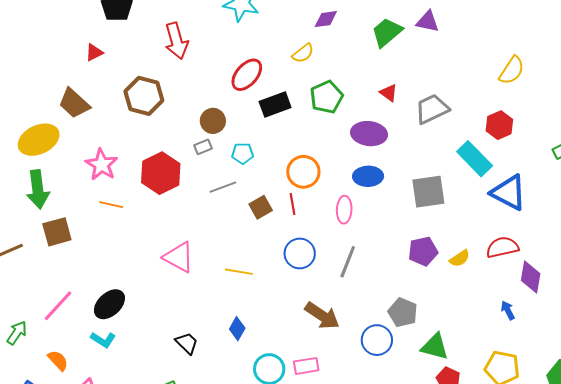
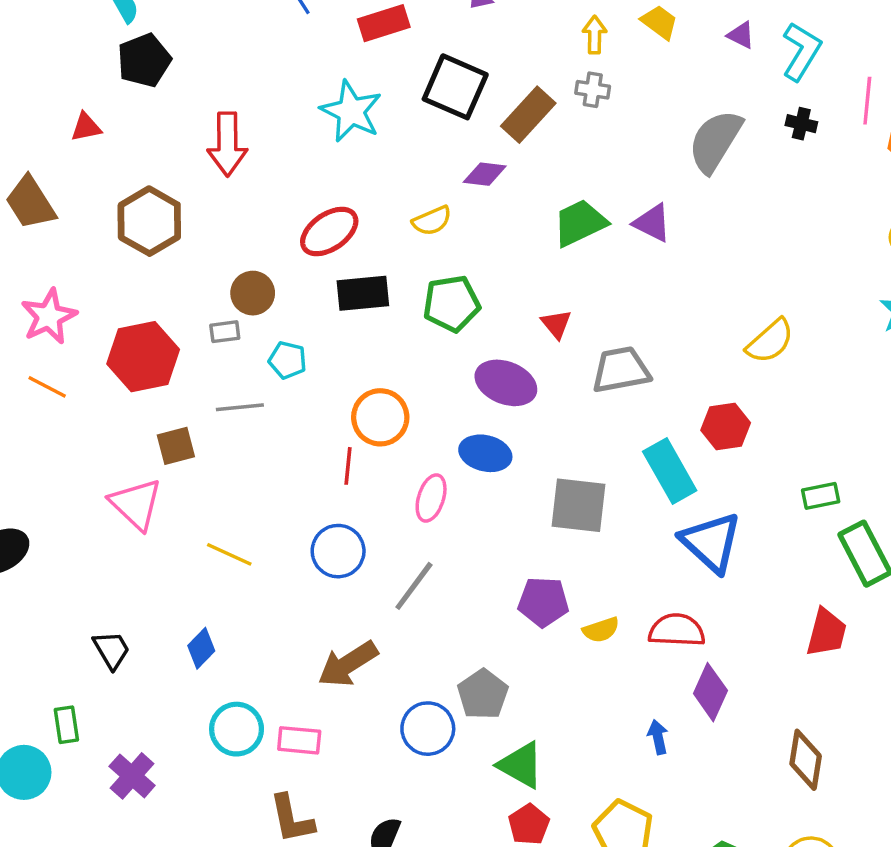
brown square: (261, 207) -> (176, 446), moved
brown arrow: (322, 316) -> (348, 664), turned 99

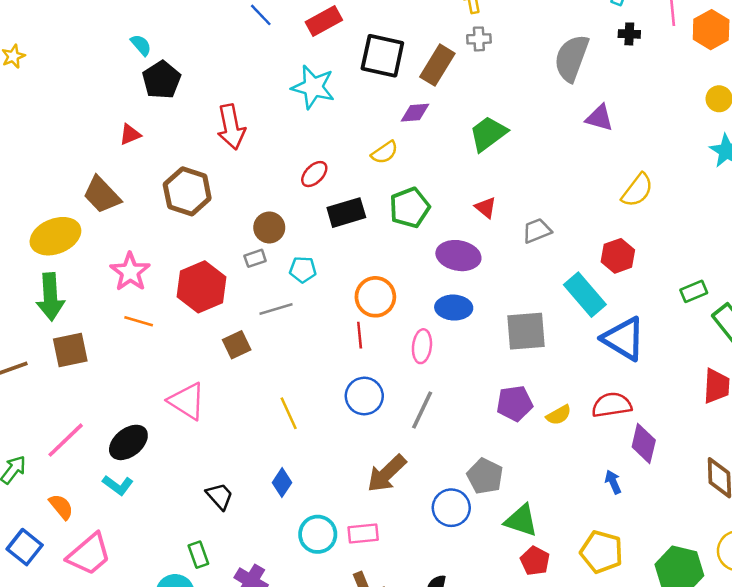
purple triangle: (652, 223) -> (599, 118), moved
red ellipse: (329, 231) -> (314, 174), size x0.7
gray trapezoid: (621, 370) -> (537, 231), size x0.7
pink triangle: (136, 504) -> (187, 401), moved
yellow line: (229, 554) -> (289, 413), turned 52

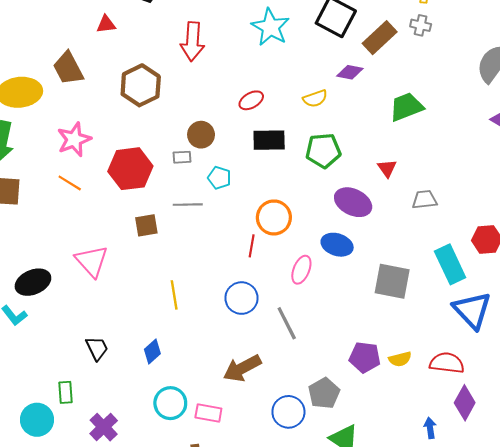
purple pentagon: (515, 403) -> (365, 357), moved
gray line: (422, 410) -> (287, 323), turned -68

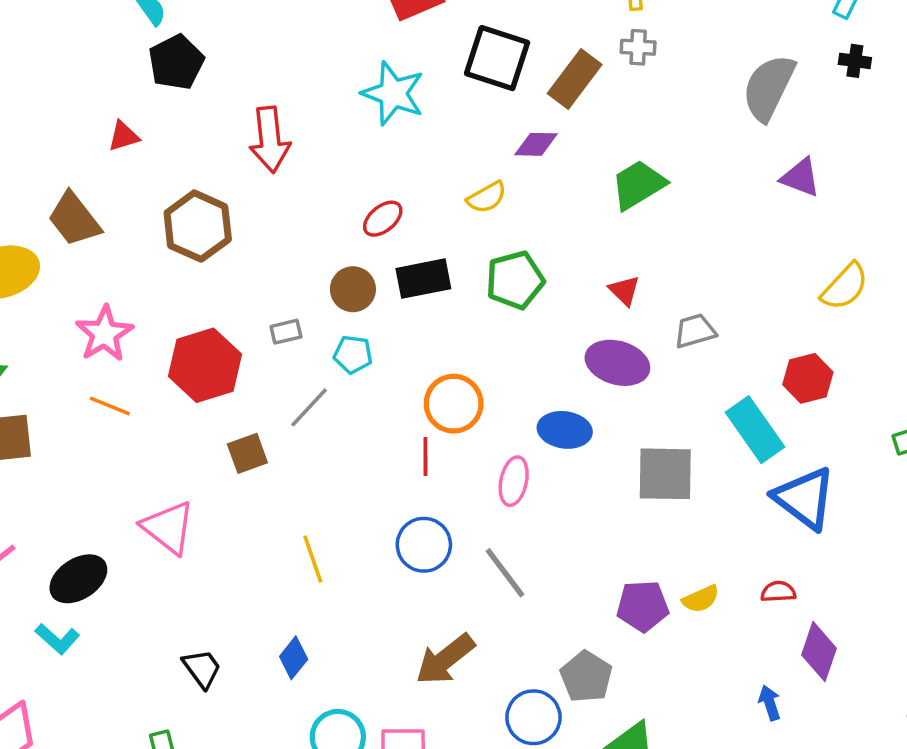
brown circle: (201, 135) -> (353, 289), moved
purple ellipse: (353, 202) -> (617, 363), moved
gray line: (188, 205) -> (309, 407), turned -36
red semicircle: (447, 363) -> (778, 592), size x0.6

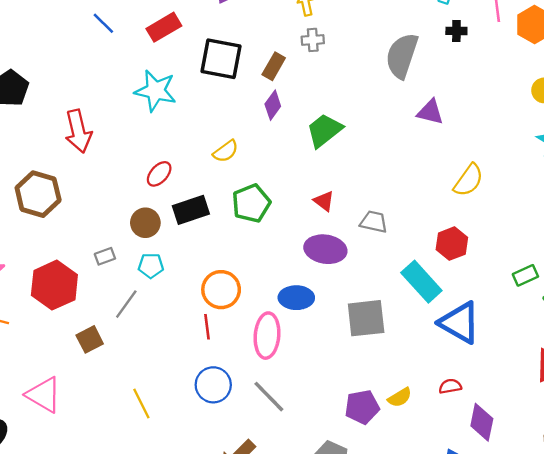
brown rectangle: (575, 79) -> (274, 66), size x0.7
purple diamond: (536, 144) -> (273, 105), moved, turned -48
gray trapezoid: (695, 331) -> (374, 222), turned 36
pink ellipse: (514, 481) -> (267, 336), size x1.4

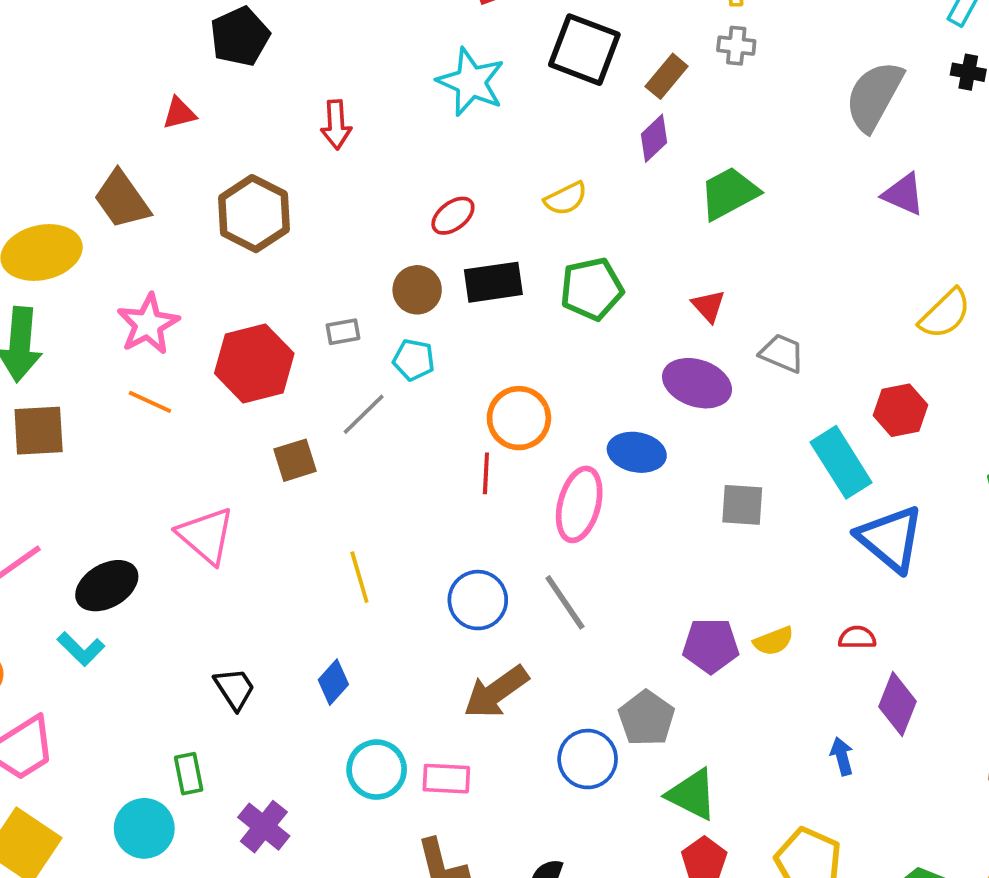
red arrow: (78, 131) -> (336, 125), size x0.7
gray square: (366, 318) -> (742, 505), size x0.7
blue circle: (213, 385) -> (478, 600), moved

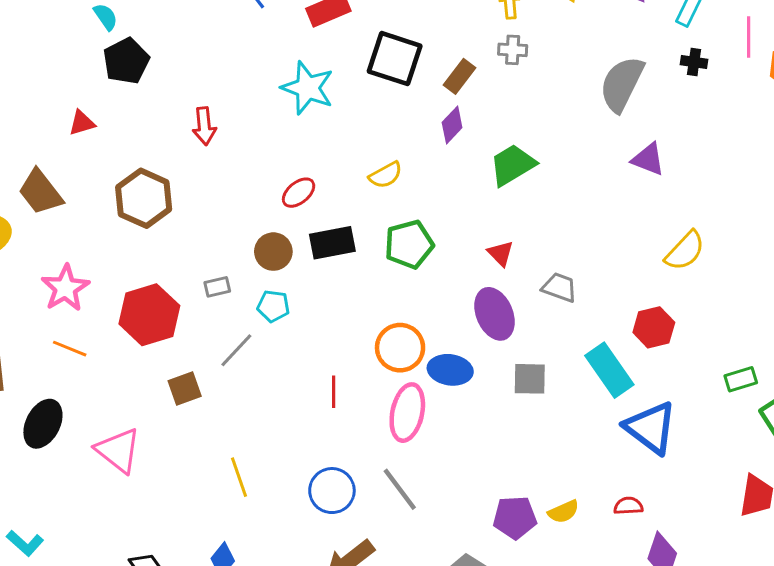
purple ellipse: (697, 383) -> (495, 314), turned 51
orange circle: (519, 418) -> (400, 348), moved
gray square: (742, 505) -> (530, 379), moved
black ellipse: (107, 586) -> (43, 424), moved, turned -30

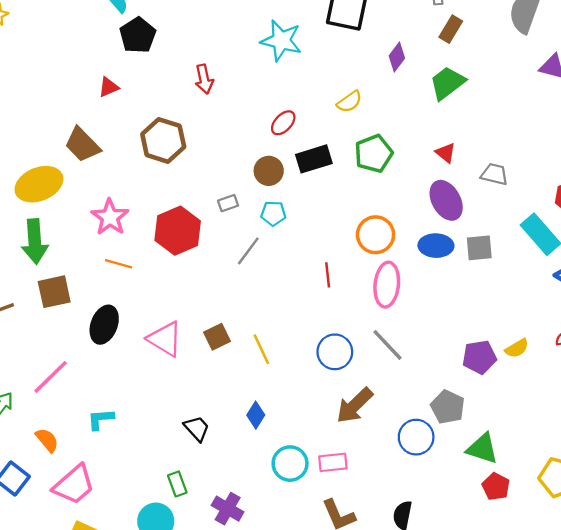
brown rectangle: (460, 76) -> (451, 29), moved
blue ellipse: (450, 370) -> (436, 246), moved
brown square: (185, 389) -> (217, 337), moved
cyan L-shape: (25, 543) -> (101, 419), turned 140

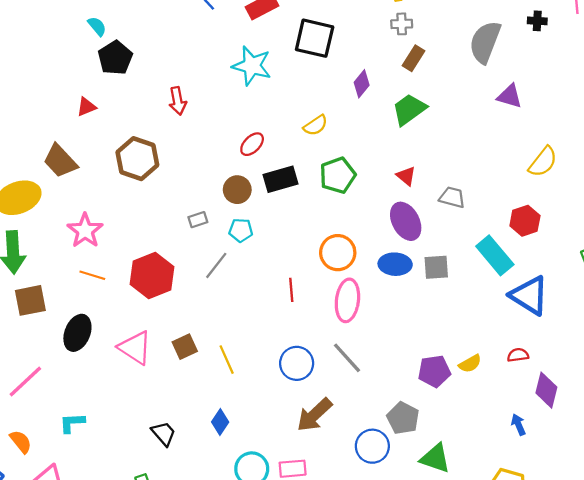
red hexagon: (178, 231) -> (152, 276), moved

